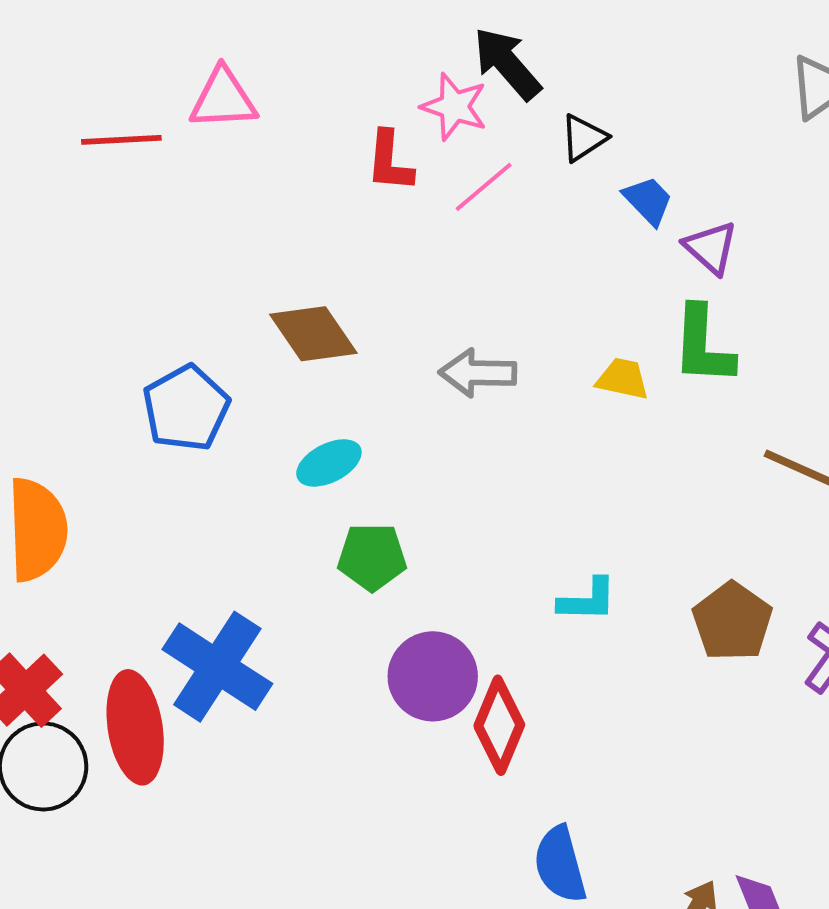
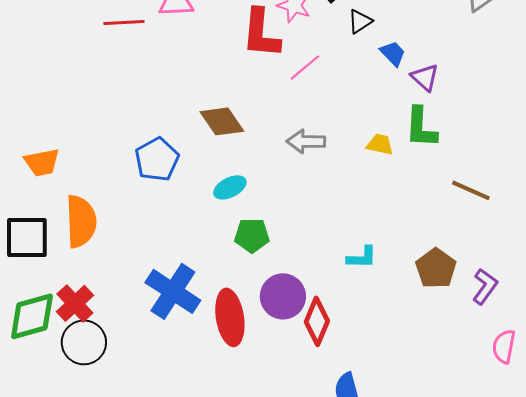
red L-shape: (390, 161) -> (261, 33), size x1.6
pink line: (484, 187) -> (305, 67), moved
red ellipse: (135, 727) -> (230, 317), moved

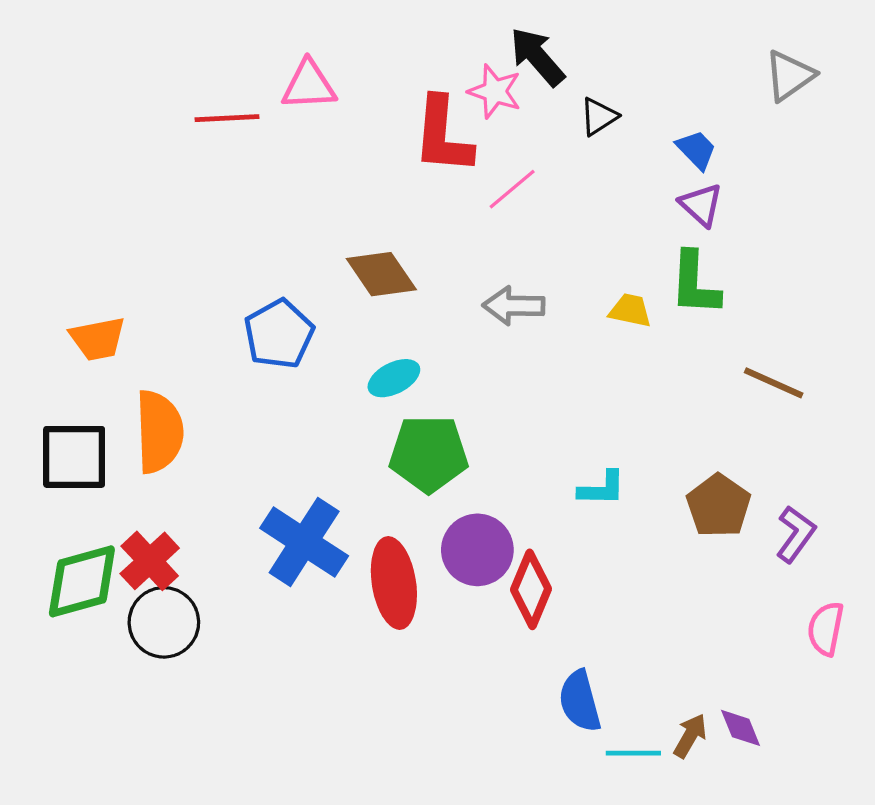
blue trapezoid: (393, 53) -> (696, 150), moved
green pentagon: (252, 235) -> (429, 454), size x1.4

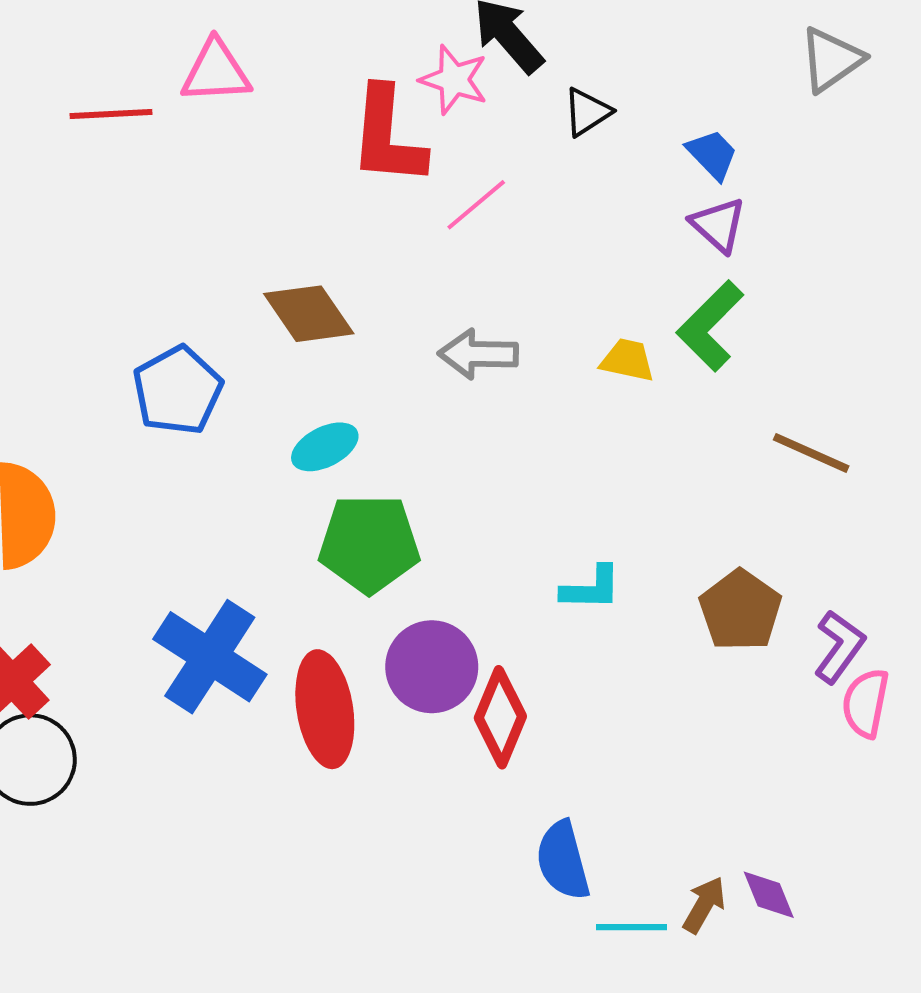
green L-shape: (695, 284) -> (710, 326), turned 42
pink semicircle: (826, 629) -> (866, 703), moved

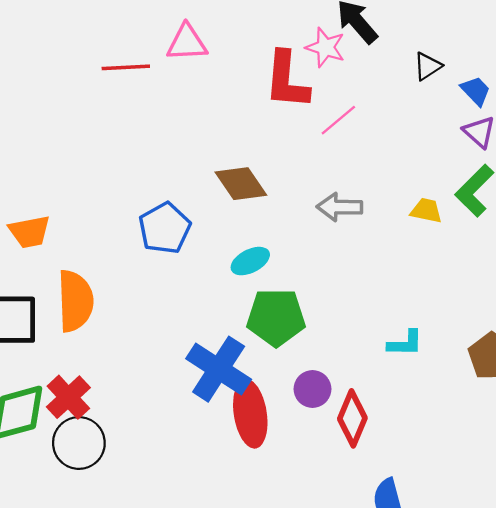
black triangle: (587, 112) -> (428, 66), moved
blue cross: (210, 657) -> (219, 369), moved
purple circle: (432, 667) -> (312, 389), size x0.7

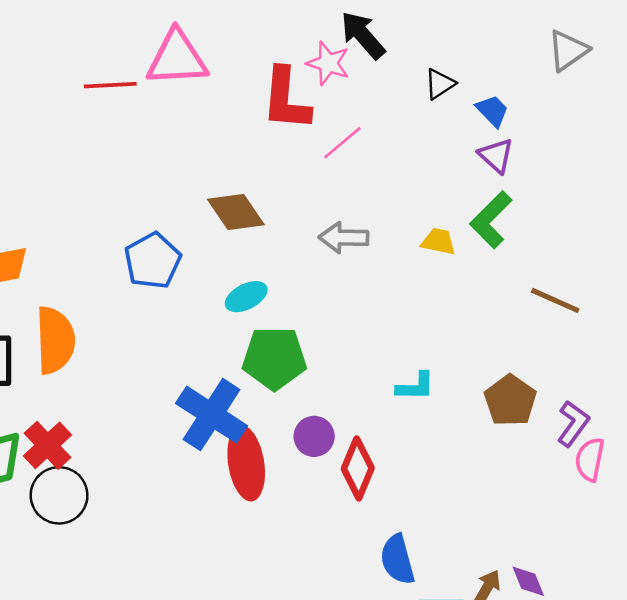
pink triangle: (187, 43) -> (177, 58), size x1.4

